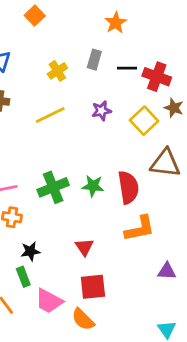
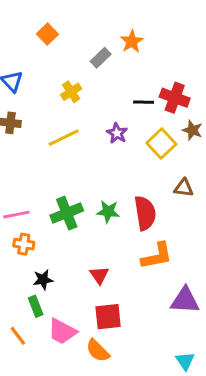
gray rectangle: (94, 60) -> (101, 58), moved, turned 30
black line: (127, 68) -> (144, 102), moved
purple star: (101, 111) -> (117, 133), turned -30
brown triangle: (165, 163) -> (184, 188), size x0.6
purple triangle: (167, 271) -> (185, 300), size x1.5

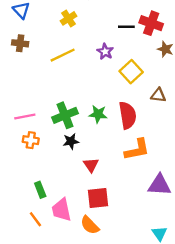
yellow square: (161, 144) -> (131, 72), moved
black star: (43, 280) -> (71, 141), moved
pink trapezoid: (62, 331) -> (61, 210), turned 50
orange line: (18, 336) -> (35, 219), moved

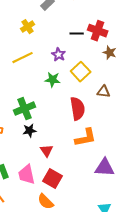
green star: (98, 114) -> (53, 80), moved
red square: (98, 198) -> (53, 179), turned 36
pink trapezoid: (61, 210) -> (27, 175), moved

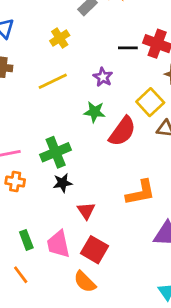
yellow square: (81, 72) -> (150, 102), moved
red semicircle: (78, 109) -> (122, 131), moved, turned 45

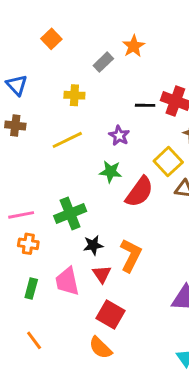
yellow cross: (60, 38) -> (74, 95), turned 36
black star: (62, 183) -> (93, 245), moved
orange L-shape: (140, 193) -> (131, 255), moved, turned -52
green rectangle: (26, 240) -> (31, 288), moved, turned 36
pink trapezoid: (58, 244) -> (67, 281), moved

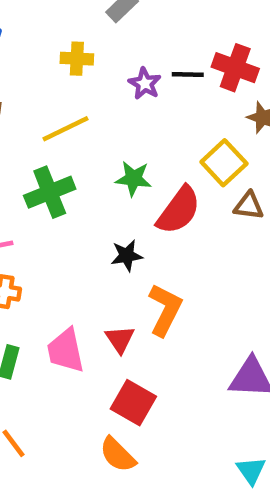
purple star: (119, 136) -> (145, 84), moved
green cross: (70, 213) -> (50, 192), moved
black star: (93, 245) -> (127, 256), moved

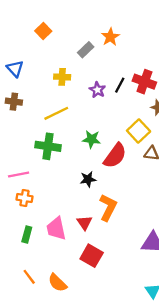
black line: (188, 74) -> (120, 85), turned -63
green cross: (50, 192) -> (48, 146), turned 30
orange semicircle: (118, 455) -> (57, 283), moved

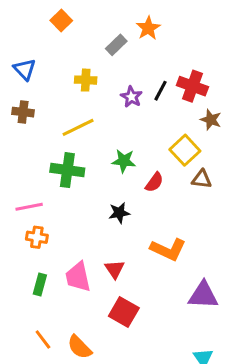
red semicircle: (115, 156) -> (154, 182), size x0.6
orange L-shape: (108, 207) -> (168, 249), moved, turned 88

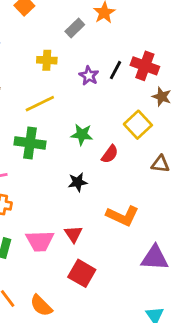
brown triangle: (202, 179) -> (160, 164), moved
pink trapezoid: (78, 277) -> (40, 241), turned -80

